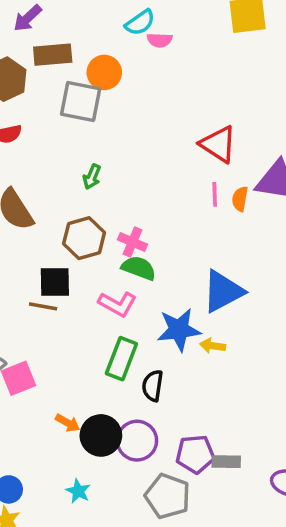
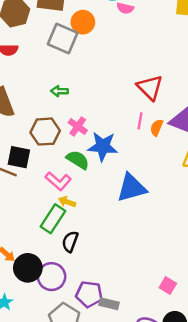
green arrow: (92, 177) -> (59, 91), turned 56
pink cross: (132, 242) -> (78, 126), moved
blue star: (179, 330) -> (103, 146), moved
yellow arrow: (213, 346) -> (67, 202), moved

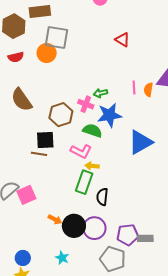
orange circle: (83, 22) -> (47, 53), moved
red triangle: (150, 87) -> (122, 40), moved, size x0.7
green arrow: (59, 91) -> (100, 93), moved

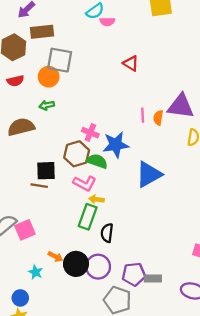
green arrow: (100, 93) -> (47, 105), moved
brown semicircle: (22, 100) -> (21, 127), turned 110
brown hexagon: (61, 115) -> (77, 154), moved
cyan star: (62, 258) -> (36, 272), moved

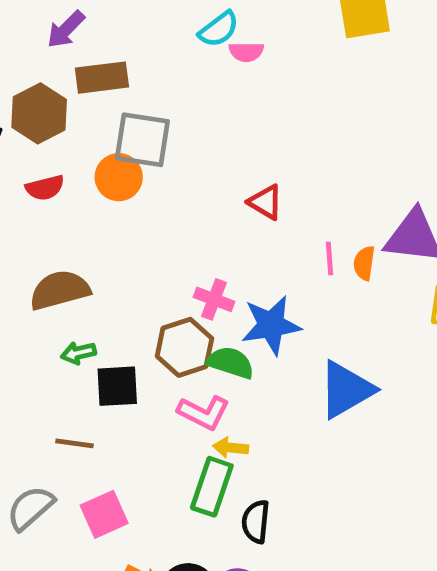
red triangle: (131, 63) -> (266, 202), moved
green arrow: (47, 105) -> (78, 353), moved
brown line: (39, 186) -> (74, 443), moved
pink square: (25, 230) -> (104, 514), moved

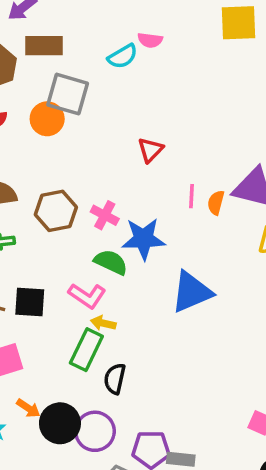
cyan semicircle: (219, 29) -> (123, 56), moved
red triangle: (266, 202) -> (150, 150), turned 36
brown hexagon: (184, 347) -> (56, 211), moved
black square: (117, 386) -> (30, 302), moved

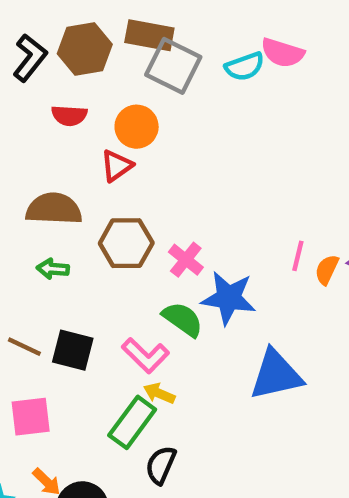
pink semicircle: (150, 40) -> (283, 53), size x1.4
gray square: (68, 94) -> (173, 66), moved
red triangle: (150, 150) -> (117, 166), moved

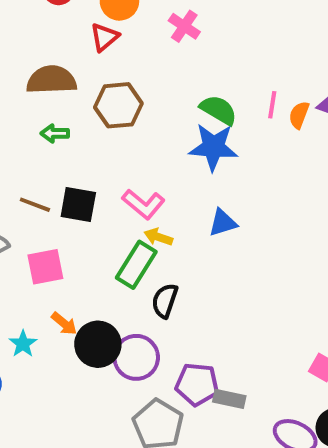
pink cross: (186, 260) -> (184, 26), moved
green semicircle: (183, 319) -> (219, 110), moved
blue triangle: (276, 375) -> (223, 223), moved, size x0.6

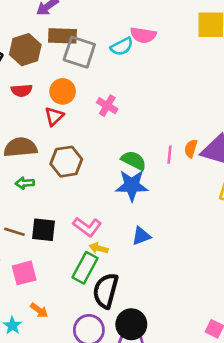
orange semicircle: (299, 115) -> (191, 149), moved
black semicircle: (165, 301) -> (106, 291), size x1.5
black circle: (98, 344) -> (131, 324), moved

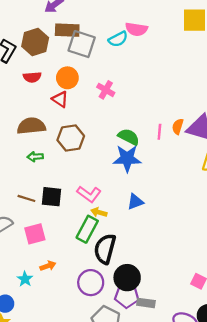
red triangle: (54, 116) -> (60, 99), turned -42
orange arrow: (39, 310) -> (48, 266), turned -56

